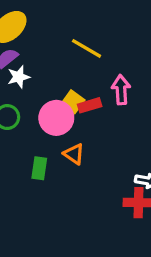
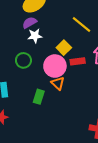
yellow square: (73, 102) -> (64, 48), moved
orange triangle: (74, 154) -> (58, 83), moved

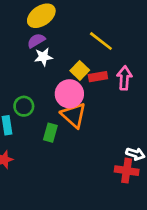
green circle: (23, 60) -> (24, 106), moved
red rectangle: (78, 61) -> (98, 77), moved
orange triangle: (58, 83) -> (74, 115), size x1.5

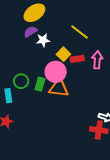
white star: (43, 57) -> (43, 40), moved
orange triangle: (74, 115) -> (59, 88), turned -35
green rectangle: (50, 133) -> (40, 84), moved

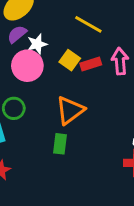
pink circle: (56, 72) -> (27, 66), moved
green rectangle: (40, 84) -> (60, 144), moved
orange triangle: (59, 88) -> (70, 110), turned -35

